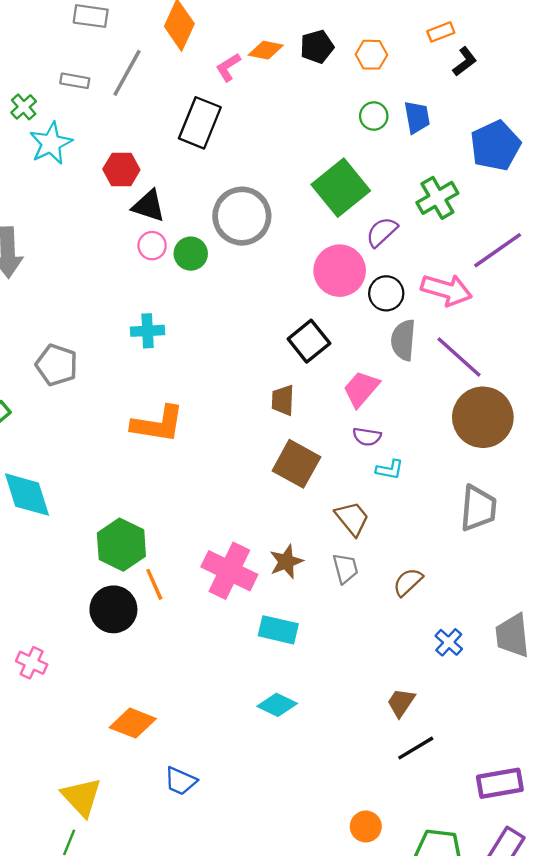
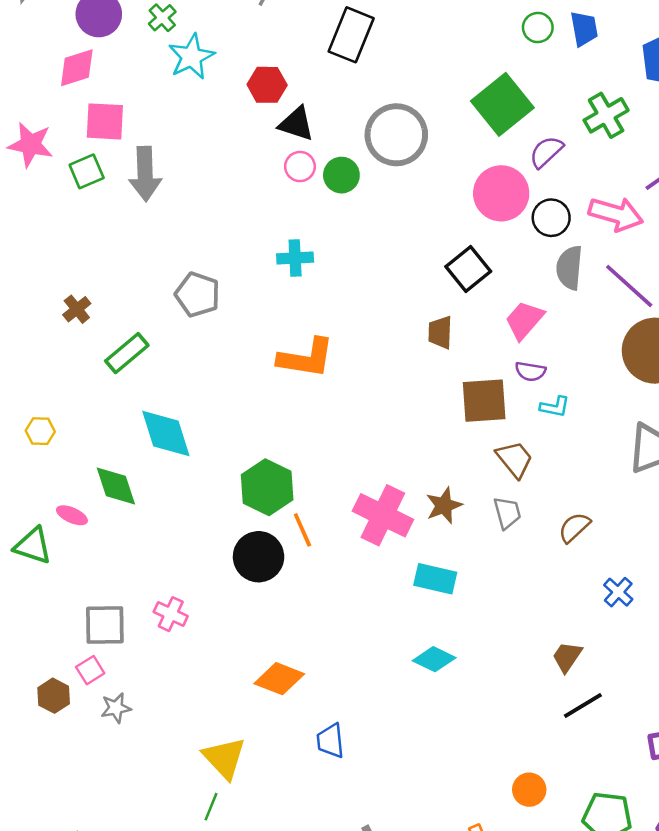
brown square: (296, 464) -> (484, 401), moved, turned -33
blue trapezoid: (180, 781) -> (330, 741), turned 60

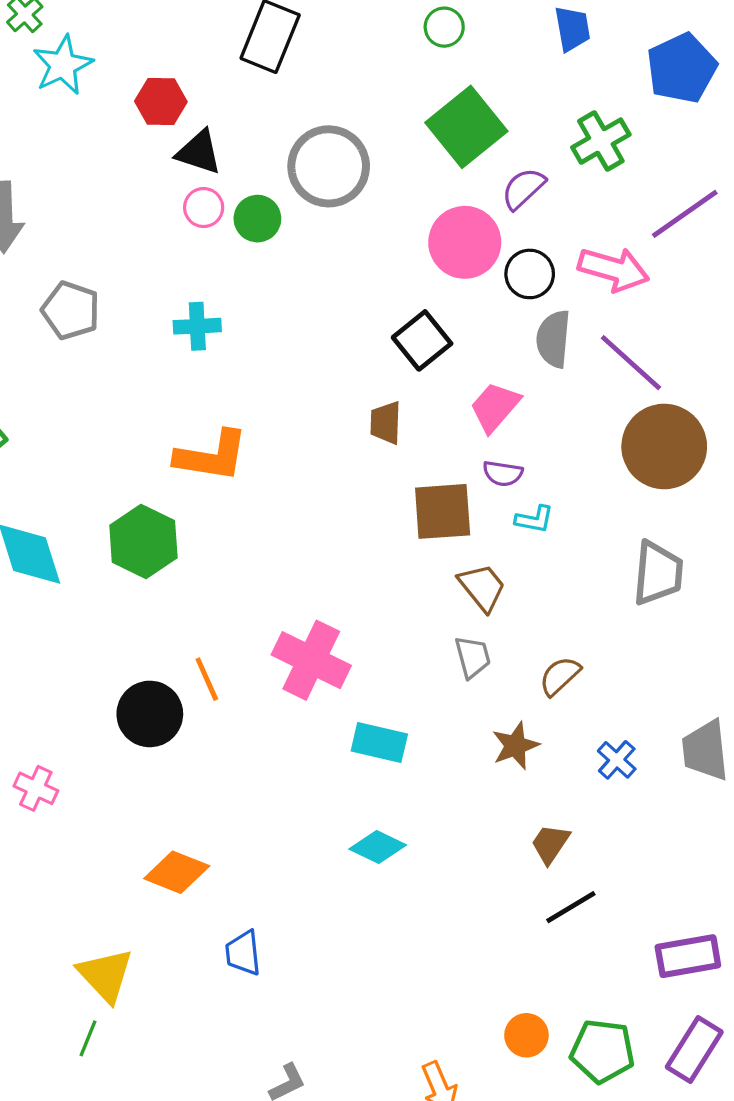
green circle: (538, 27) -> (444, 27), moved
gray pentagon: (198, 295) -> (71, 310), moved
green hexagon: (267, 487) -> (143, 541), moved
brown star: (444, 506) -> (515, 746), moved
orange circle: (529, 790) -> (526, 1035), moved

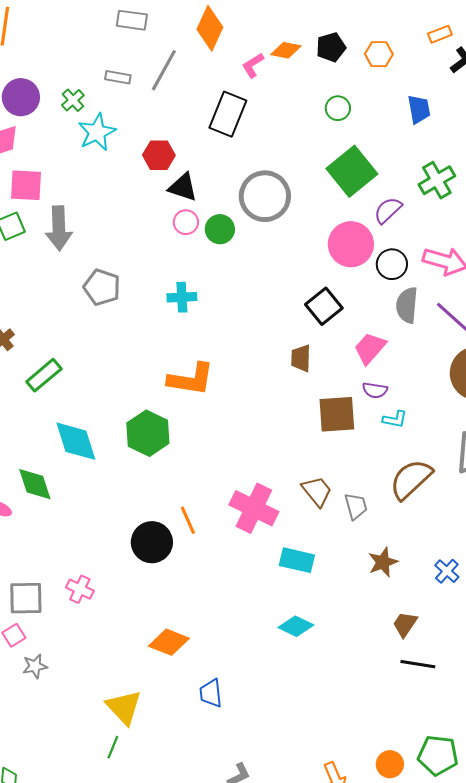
brown trapezoid: (482, 587) -> (317, 491), moved
brown semicircle: (560, 676) -> (411, 479), moved, size x1.6
black line: (571, 907) -> (418, 664), turned 40
orange circle: (526, 1035) -> (390, 764), moved

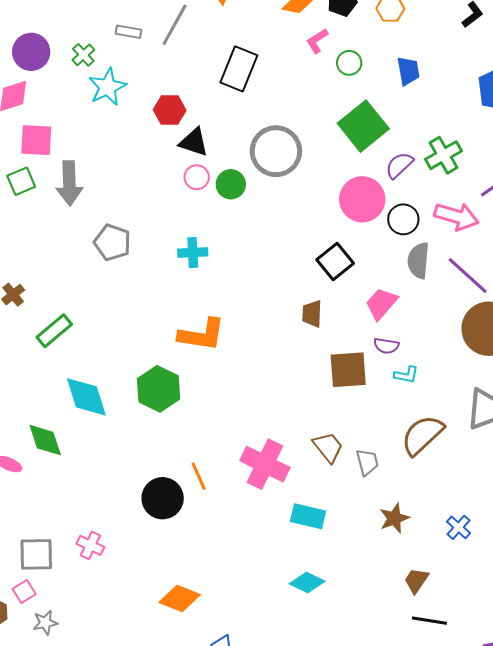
pink L-shape: (253, 65) -> (317, 41), moved
blue trapezoid: (419, 109) -> (408, 71), moved
green cross: (437, 180) -> (443, 155), moved

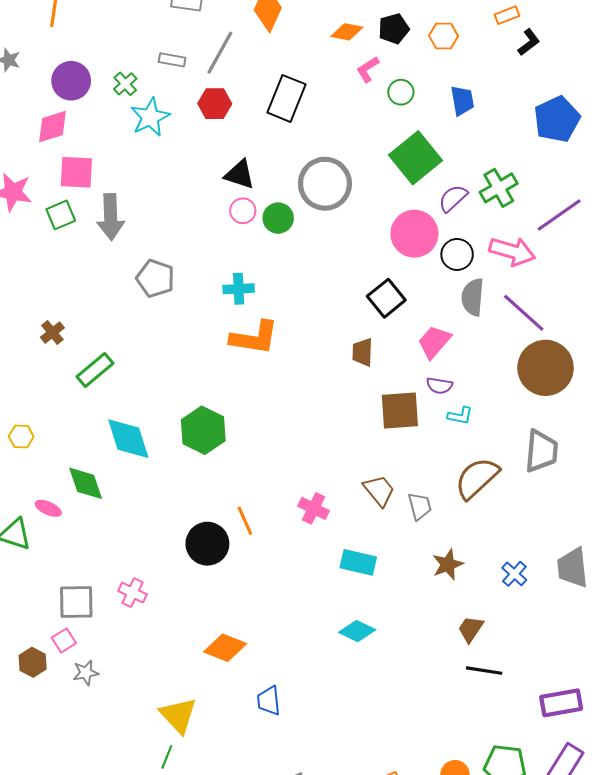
red hexagon: (170, 110) -> (215, 104), moved
orange L-shape: (202, 335) -> (254, 338), moved
pink cross: (265, 464) -> (314, 508), size x0.6

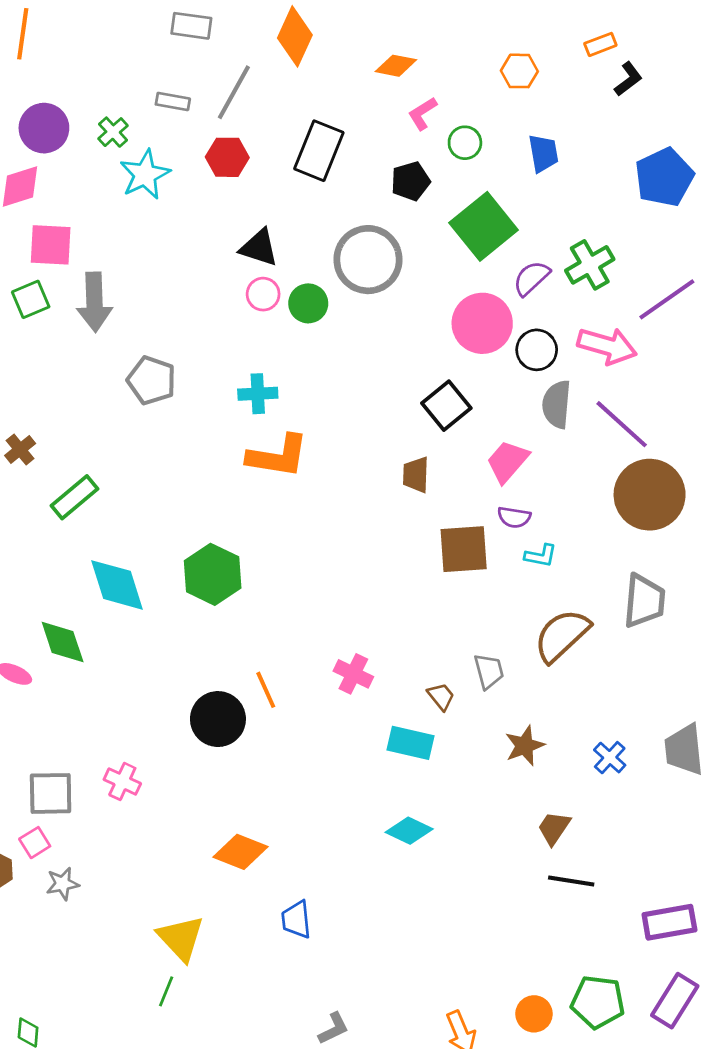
black pentagon: (394, 29) -> (410, 181), moved
brown trapezoid: (379, 491) -> (441, 696), moved, size x0.7

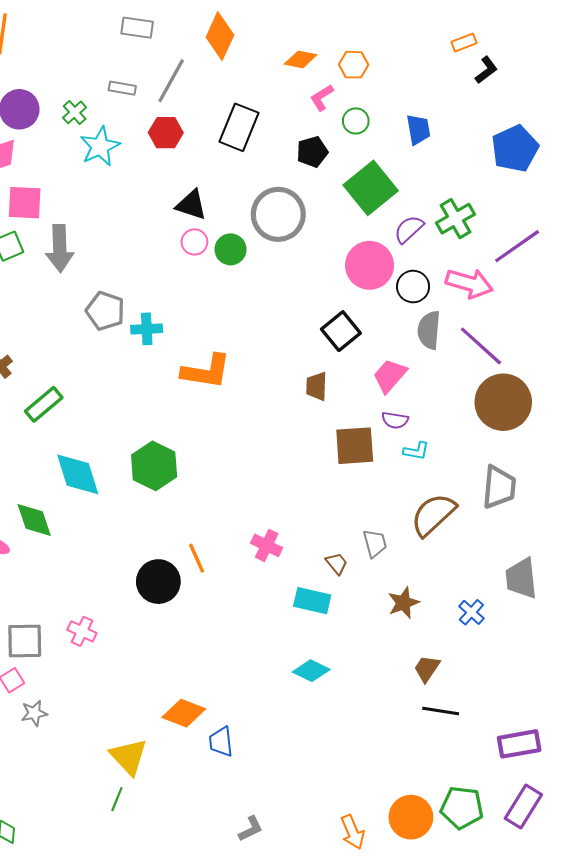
orange hexagon: (519, 71) -> (354, 65), moved
cyan cross: (258, 394) -> (147, 329), moved
gray trapezoid: (684, 750) -> (521, 578), moved
orange diamond: (241, 852) -> (184, 713), moved
orange circle: (534, 1014) -> (411, 817), size x1.5

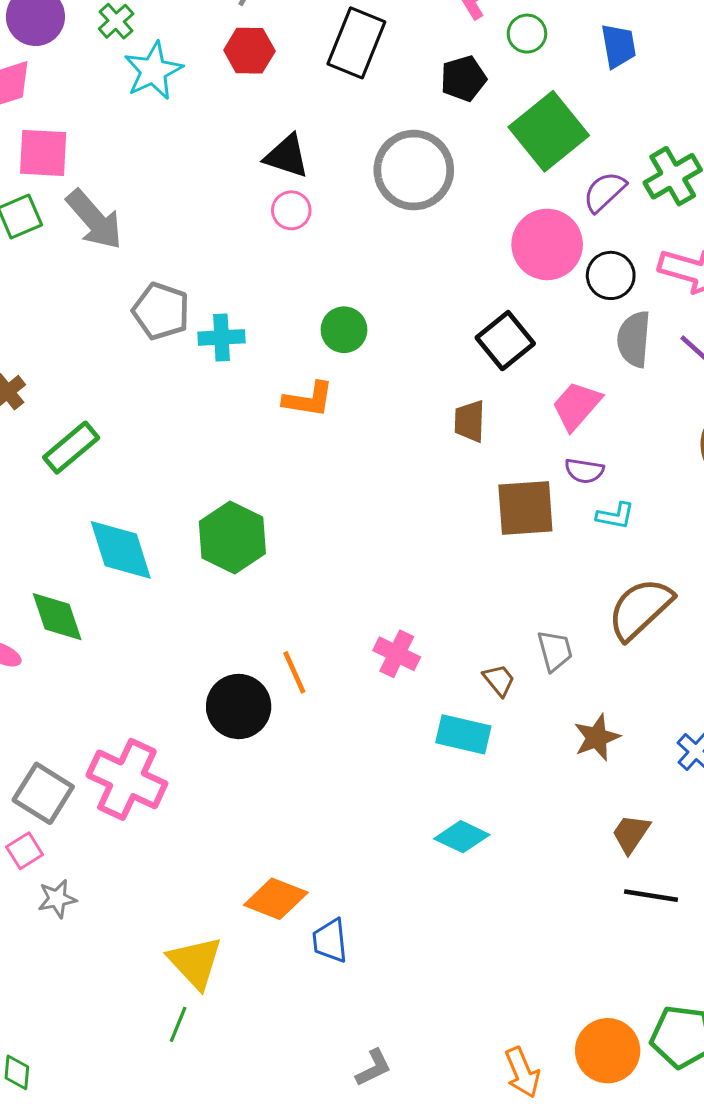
gray arrow: (60, 248) -> (94, 220), turned -39
green circle: (231, 249) -> (344, 330), moved
orange L-shape: (206, 371) -> (308, 399), size x0.7
pink cross: (82, 631) -> (127, 779), size x1.8
gray square: (25, 641) -> (43, 793), turned 33

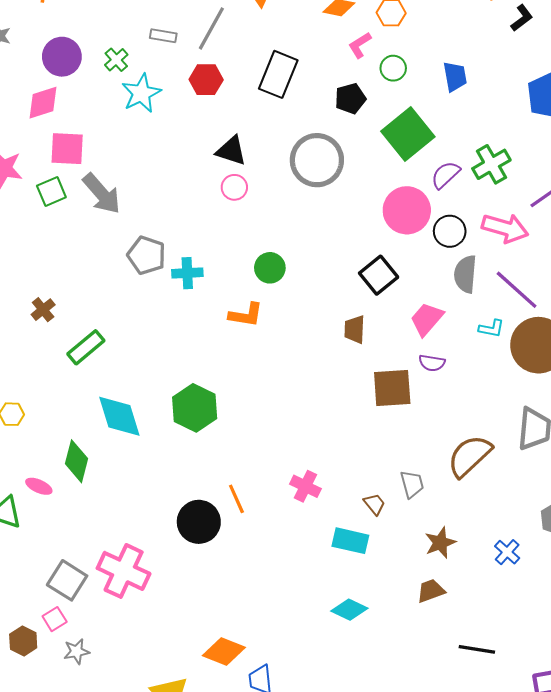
cyan L-shape: (615, 516) -> (491, 328), moved
green diamond: (57, 617) -> (76, 461), turned 33
brown trapezoid: (631, 834) -> (431, 591), moved, turned 36

